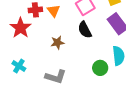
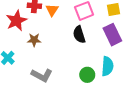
brown star: (57, 43) -> (34, 40), moved

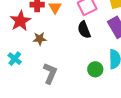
gray L-shape: (42, 75) -> (50, 73), turned -90

